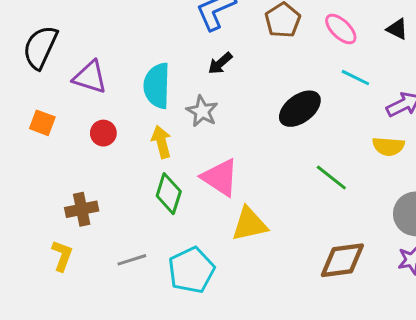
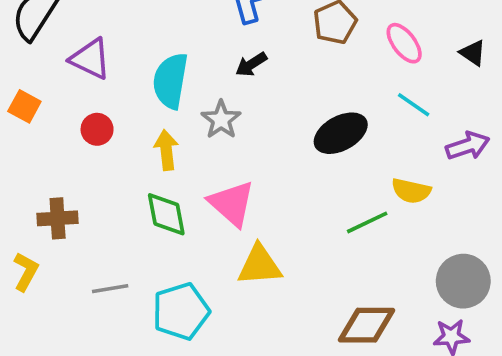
yellow semicircle: (388, 146) -> (411, 191), moved
green line: (331, 178) -> (367, 222), turned -72
green diamond: (169, 194) -> (166, 214), turned -36

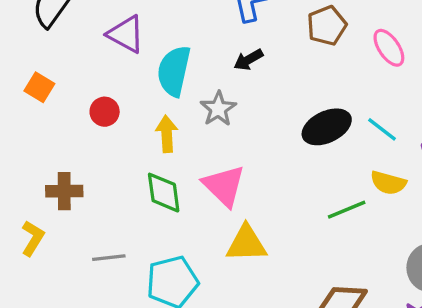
purple triangle: (90, 59) -> (126, 34), moved
cyan line: (414, 105) -> (382, 129), moved

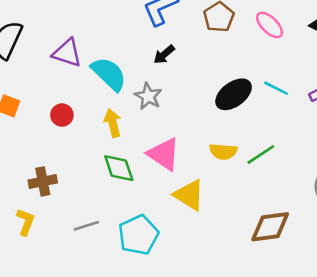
cyan semicircle: (174, 71) -> (109, 74), turned 132
yellow semicircle: (388, 183) -> (223, 151), moved
yellow triangle: (246, 244) -> (189, 195), turned 44

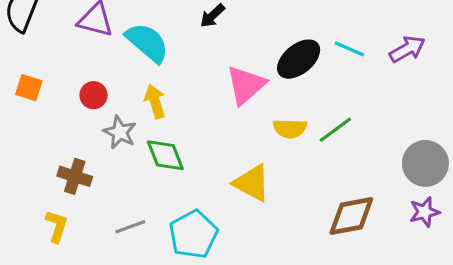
gray star: (148, 96) -> (120, 132), moved
pink triangle: (164, 154) -> (246, 85), moved, turned 48
brown cross: (43, 181) -> (75, 176), turned 32

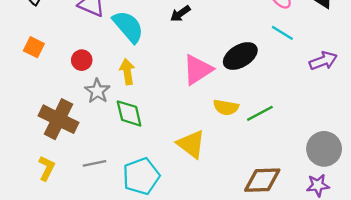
cyan line: (349, 49) -> (282, 33), moved
brown cross: (75, 176) -> (58, 119), size x1.5
yellow L-shape: (57, 226) -> (47, 168), moved

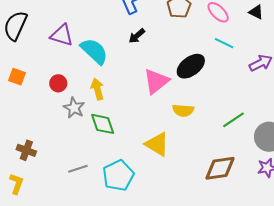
green line: (260, 113) -> (233, 120), moved
brown cross: (58, 119) -> (26, 150), moved, size x0.6
yellow L-shape: (47, 168) -> (16, 184), moved

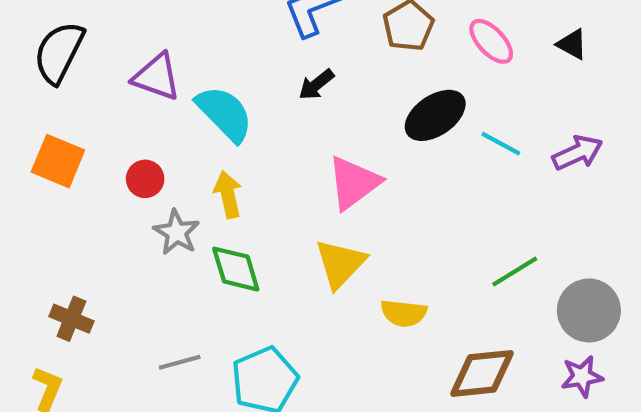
cyan line: (224, 43) -> (501, 144), moved
black ellipse: (191, 66) -> (435, 115), moved
orange square: (17, 77) -> (58, 161), size x1.4
yellow semicircle: (183, 110) -> (404, 313), moved
yellow triangle: (157, 144) -> (340, 264), moved, turned 40

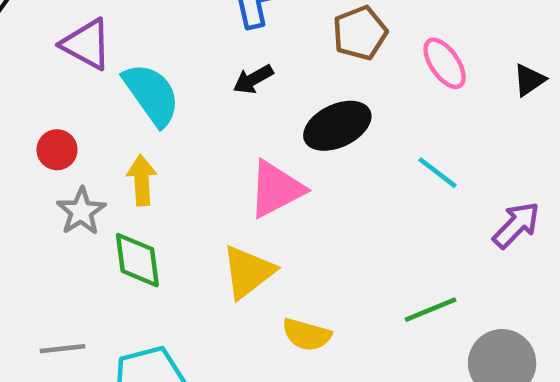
black triangle: (572, 44) -> (529, 80), turned 48
black ellipse: (435, 115) -> (337, 126), moved
purple arrow: (578, 153) -> (516, 225), moved, turned -30

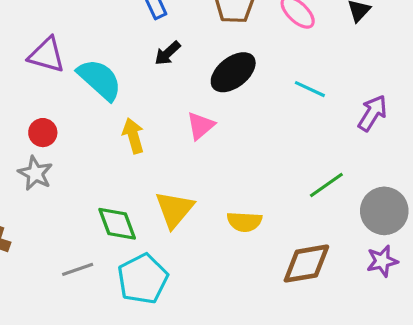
yellow arrow: (142, 180) -> (133, 136), moved
pink triangle: (276, 189) -> (201, 126), size x0.7
gray star: (81, 211) -> (35, 173), moved
green diamond: (137, 260) -> (117, 224), moved
yellow triangle: (248, 272) -> (174, 209), moved

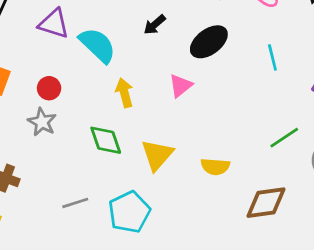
cyan line: (310, 89) -> (272, 57), turned 50
green diamond: (117, 224) -> (106, 140), moved

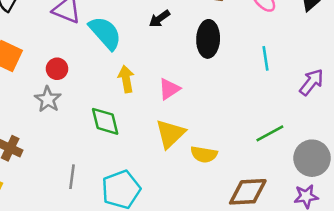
black ellipse: (209, 42) -> (208, 39), turned -56
pink triangle: (181, 86) -> (169, 89), moved
yellow triangle: (157, 155) -> (170, 134), moved
gray line: (75, 203) -> (72, 177), turned -70

